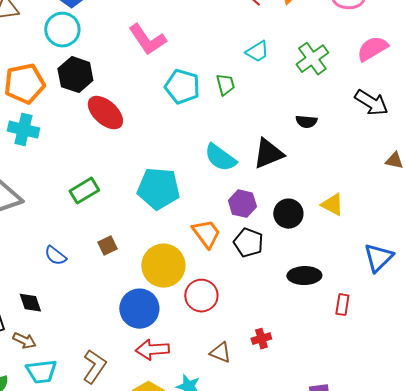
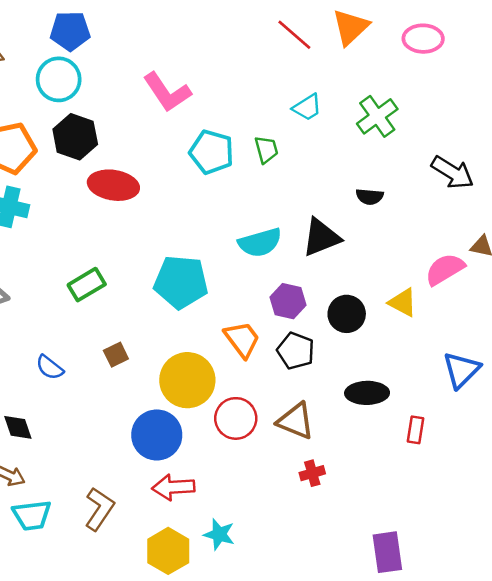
pink semicircle: (372, 49) -> (445, 269), moved
red ellipse: (105, 113) -> (113, 185), turned -33
cyan semicircle: (220, 158) -> (260, 243), turned -52
brown triangle: (220, 353) -> (296, 421), moved, size x1.4

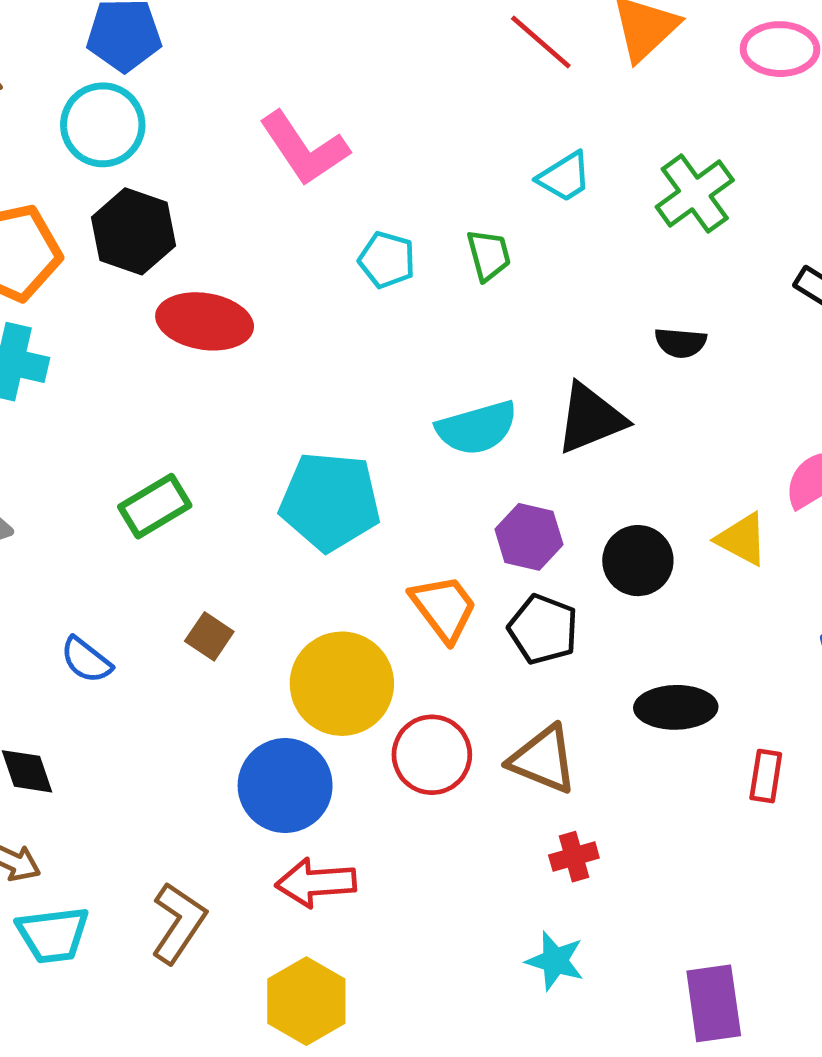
cyan pentagon: (212, 152) -> (387, 260), size x0.7
brown square: (116, 355) -> (209, 636), turned -30
cyan star: (219, 534) -> (555, 961), moved

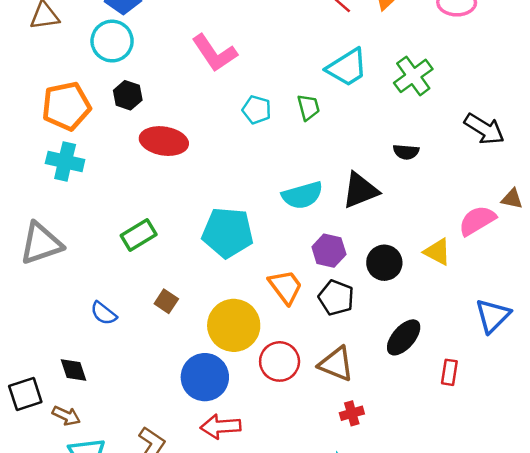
cyan trapezoid: (564, 177) -> (347, 68), size x1.5
black hexagon: (134, 231) -> (128, 95), size x0.7
black ellipse: (676, 707) -> (404, 337), turned -48

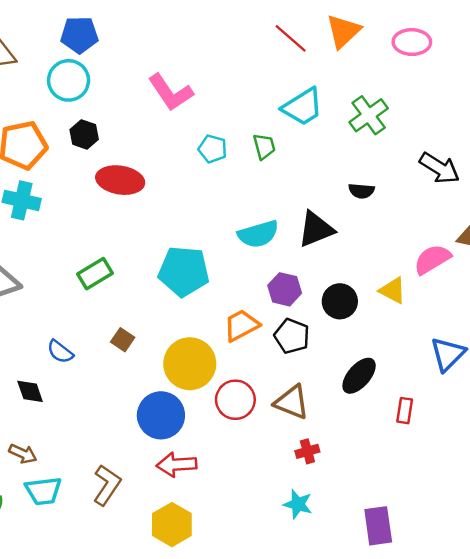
orange trapezoid: (286, 287) -> (241, 325), turned -81
black diamond: (73, 370) -> (30, 391), moved

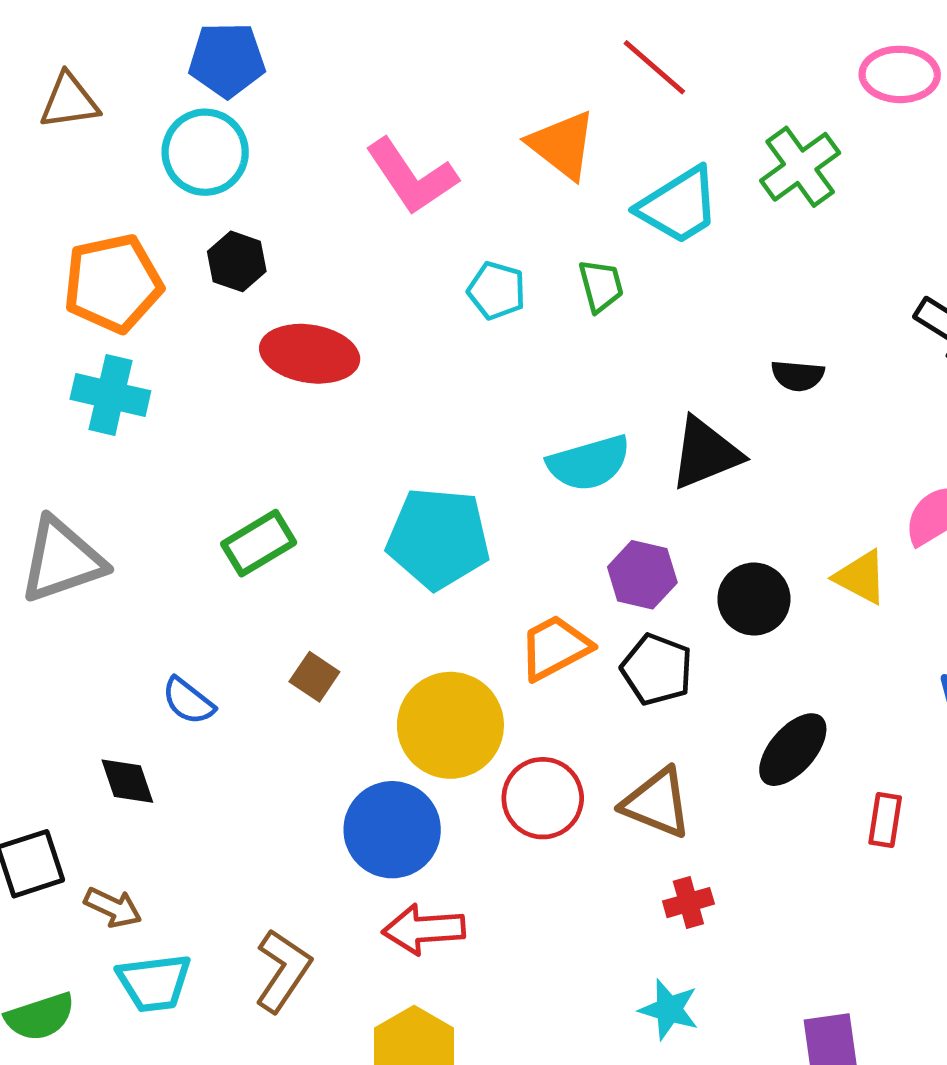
orange triangle: (343, 31) -> (562, 145), moved, turned -39
green cross: (369, 115) -> (800, 167), moved

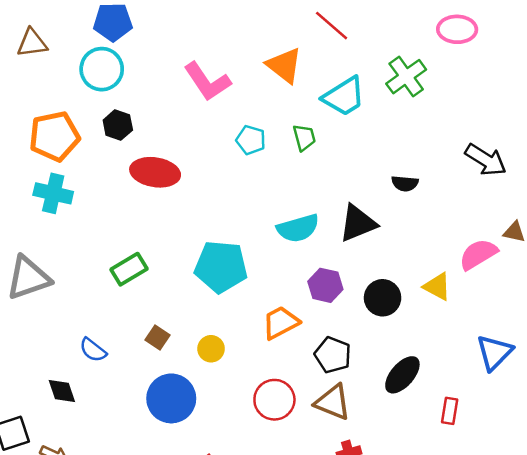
black pentagon: (657, 669) -> (333, 355), moved
yellow circle: (450, 725) -> (211, 349), moved, size x0.5
blue circle: (392, 830) -> (171, 398), moved

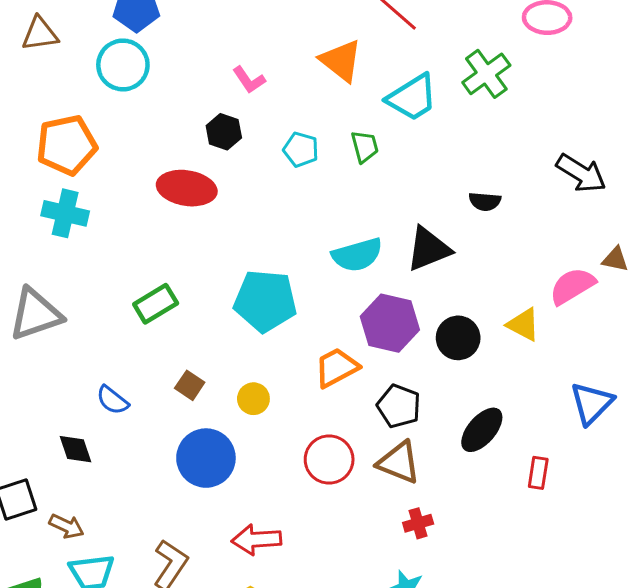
pink L-shape: (207, 82) -> (249, 80), size x0.6
black hexagon: (118, 125) -> (224, 132), moved
purple hexagon: (325, 285) -> (390, 323), size x1.4

